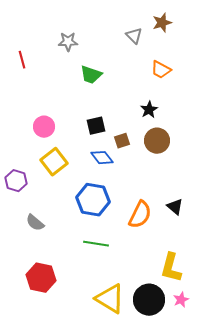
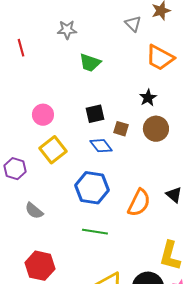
orange trapezoid: (161, 70) -> (160, 58), size x1.4
brown square: (122, 141) -> (121, 129), turned 35

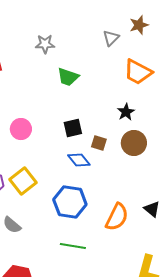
gray triangle: (133, 24) -> (111, 38), turned 30
yellow square: (53, 150) -> (23, 181), moved

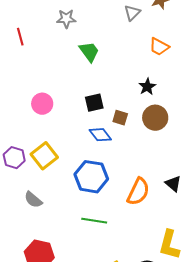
orange trapezoid: (138, 72) -> (159, 47), size x0.7
green trapezoid: (68, 77) -> (89, 52), turned -145

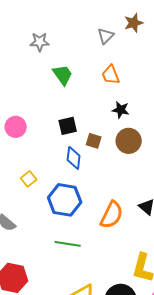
orange trapezoid: (159, 47) -> (111, 75), moved, turned 40
black star: (147, 87) -> (121, 110), turned -30
blue diamond: (100, 135) -> (74, 158), turned 45
yellow square: (44, 156) -> (29, 179), moved, size x0.6

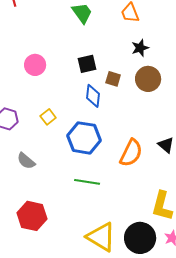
black star: (121, 110) -> (140, 48), turned -30

